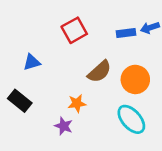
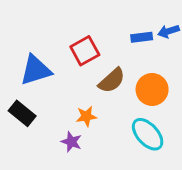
red square: (74, 30) -> (85, 51), moved
blue triangle: (32, 62) -> (36, 70), size x1.6

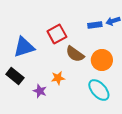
brown semicircle: (112, 81) -> (75, 54), turned 78
purple star: (71, 142) -> (40, 91), moved

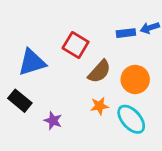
red square: (57, 34) -> (76, 45), turned -30
brown semicircle: (75, 54) -> (99, 72), turned -84
orange star: (58, 78) -> (99, 106), moved

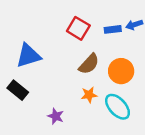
red square: (76, 45) -> (78, 28), moved
purple star: (53, 121) -> (56, 116), moved

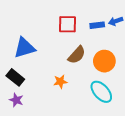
red square: (78, 28) -> (68, 24), turned -30
orange star: (89, 95) -> (60, 82), moved
purple star: (56, 116) -> (16, 100), moved

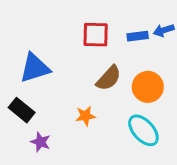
purple star: (16, 100) -> (41, 142), moved

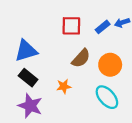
blue rectangle: (138, 36) -> (103, 27), turned -32
black rectangle: (22, 110) -> (28, 78), moved
purple star: (41, 142) -> (30, 106), size x1.6

